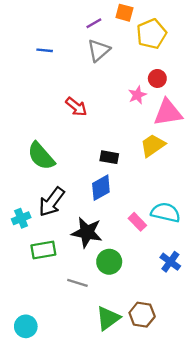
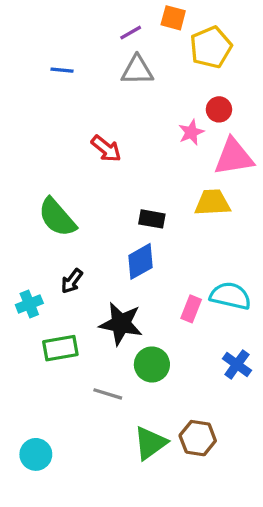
gray triangle: (99, 50) -> (137, 70), turned 40
yellow trapezoid: (153, 145) -> (212, 203), turned 32
black arrow: (52, 202) -> (72, 281), size x0.6
pink rectangle: (137, 222) -> (191, 309), turned 66

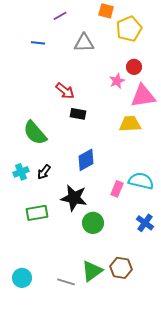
purple line: (131, 33) -> (60, 16), moved
black rectangle: (152, 219) -> (78, 114), moved
cyan cross: (29, 304) -> (21, 172), moved
gray line: (108, 394) -> (66, 282), moved

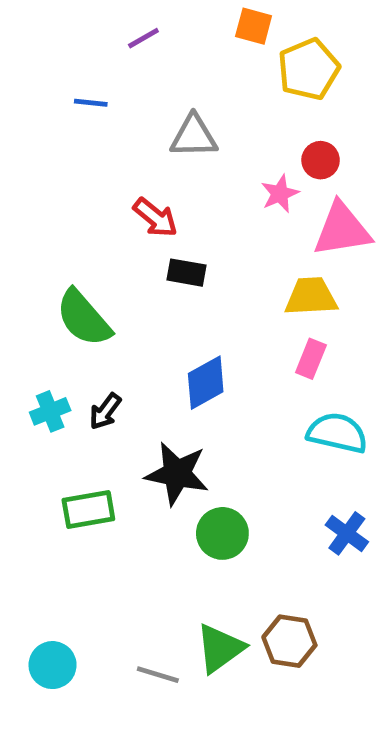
gray triangle: (84, 43) -> (194, 136), moved
pink rectangle: (117, 189) -> (311, 359), moved

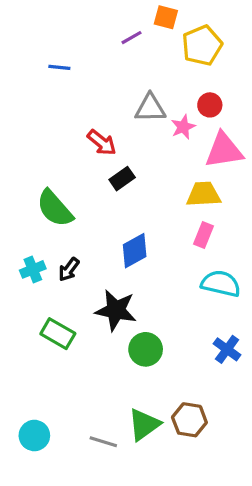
purple line: (143, 38) -> (131, 38), moved
gray triangle: (194, 136) -> (150, 108), moved
black rectangle: (187, 273) -> (122, 179), turned -45
green rectangle: (88, 510) -> (58, 334), turned 40

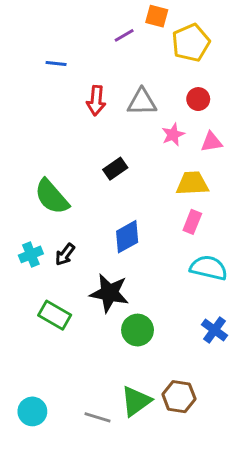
pink star: (183, 127) -> (173, 135), moved
red arrow: (102, 143) -> (96, 101), moved, turned 56
pink triangle: (224, 150) -> (212, 142), size x0.6

